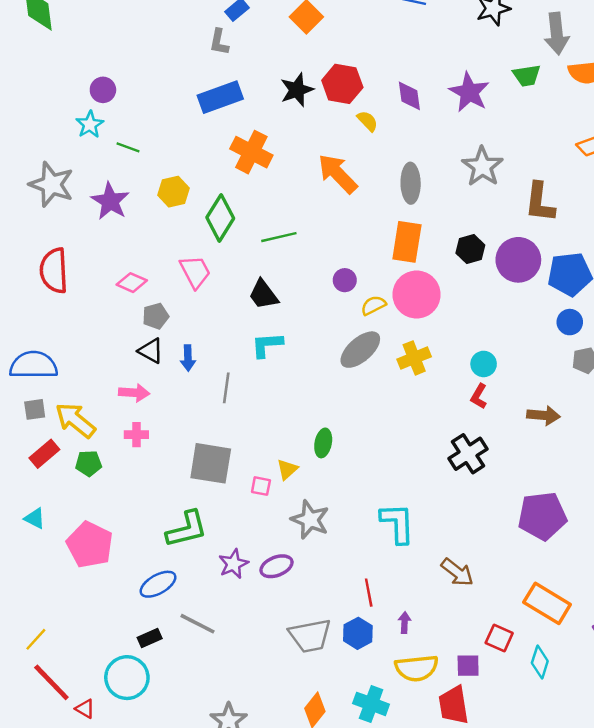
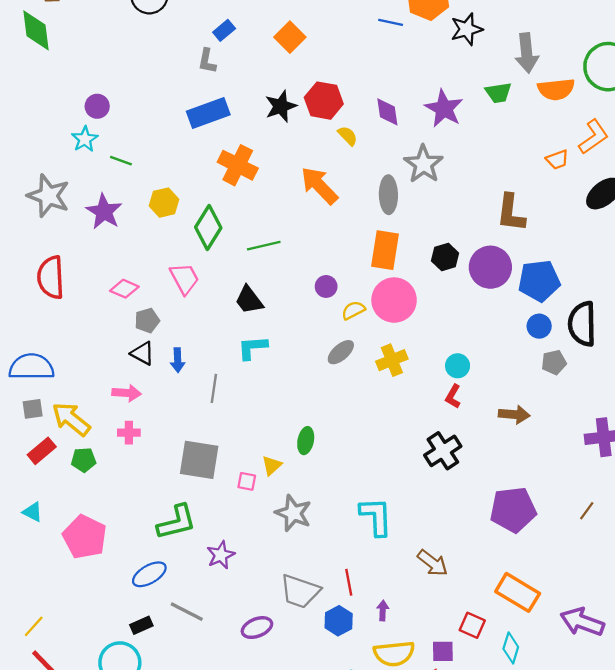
gray star: (482, 166) -> (424, 164), moved
gray ellipse: (360, 350) -> (341, 352), size x0.7
purple ellipse: (277, 566) -> (257, 628), moved
gray trapezoid: (310, 636) -> (300, 591), moved, turned 30

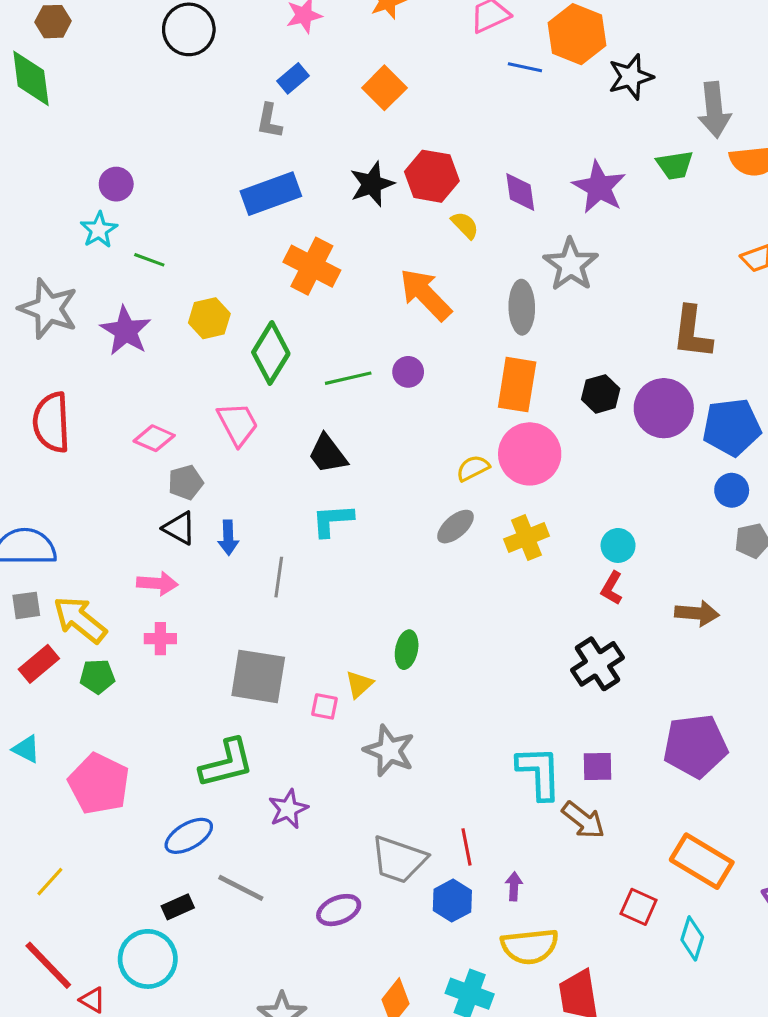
purple circle: (326, 286) -> (408, 372), moved
cyan L-shape: (376, 516) -> (539, 773), moved
yellow line: (34, 626) -> (50, 882), moved
purple square: (443, 651) -> (598, 766), moved

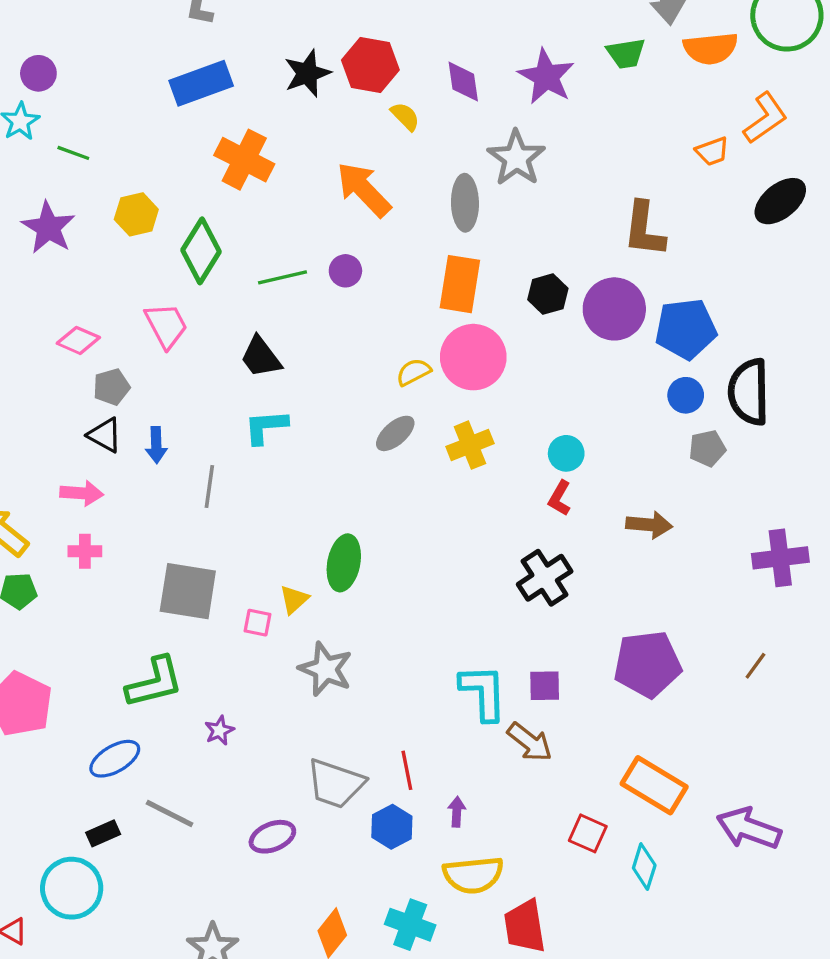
green ellipse: (407, 650) -> (344, 563), size x1.4
purple star: (288, 809) -> (219, 730), size x0.7

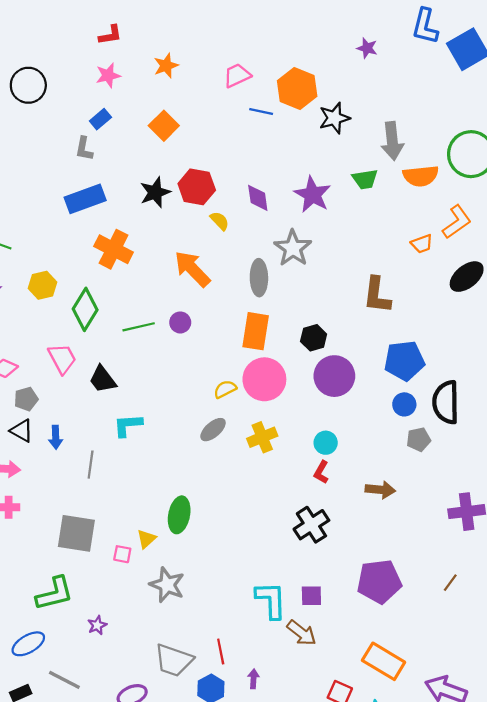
purple circle: (614, 309) -> (334, 376), moved
black trapezoid: (261, 357) -> (103, 379), moved

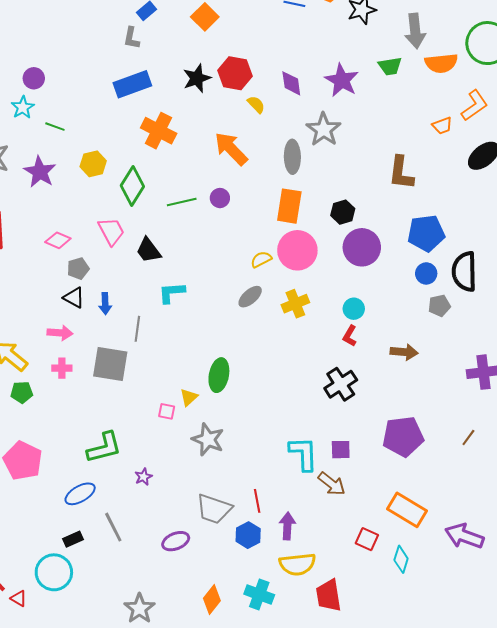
gray square: (76, 533) -> (110, 364), moved
purple arrow: (253, 679) -> (287, 526), size x1.5
gray line: (64, 680) -> (113, 527), turned 36

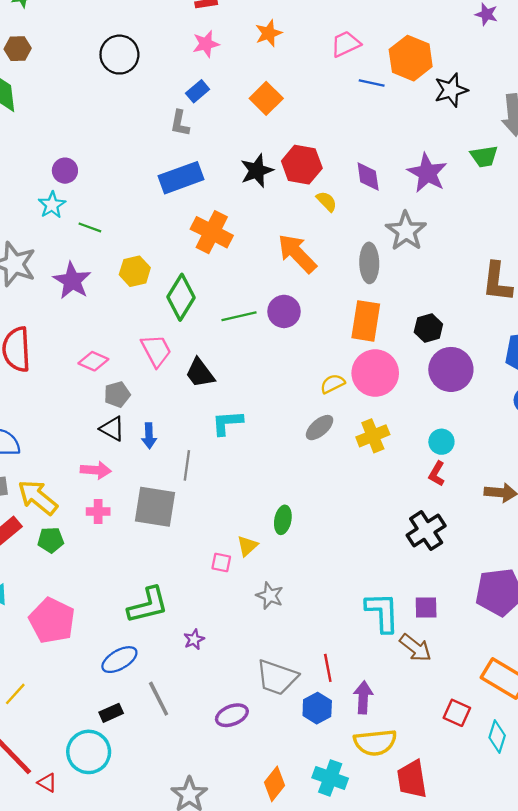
purple circle: (220, 198) -> (284, 311), size x1.4
green ellipse: (219, 375) -> (283, 520), size x0.7
gray star: (208, 440) -> (270, 596), size x0.7

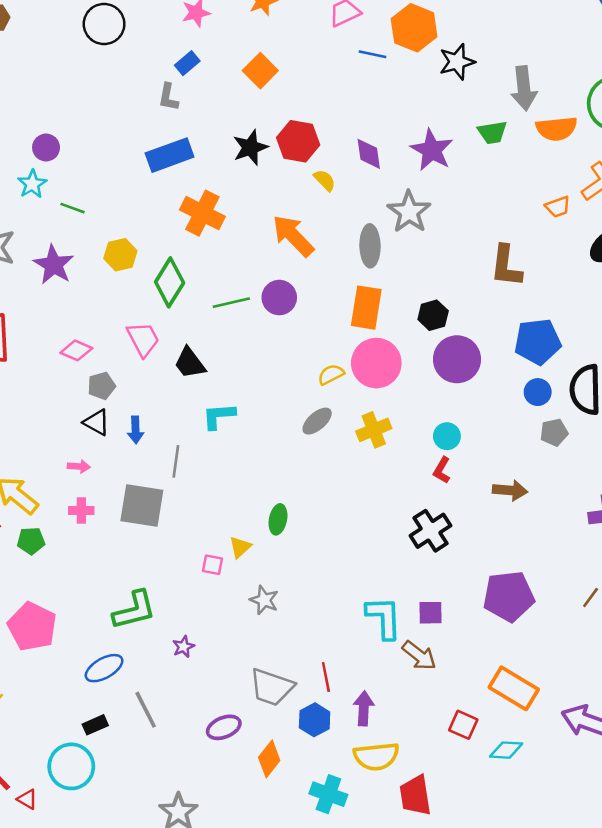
pink arrow: (96, 470) -> (79, 466), size x0.7
cyan diamond: (497, 737) -> (506, 750), turned 76
orange diamond: (275, 784) -> (269, 759), moved

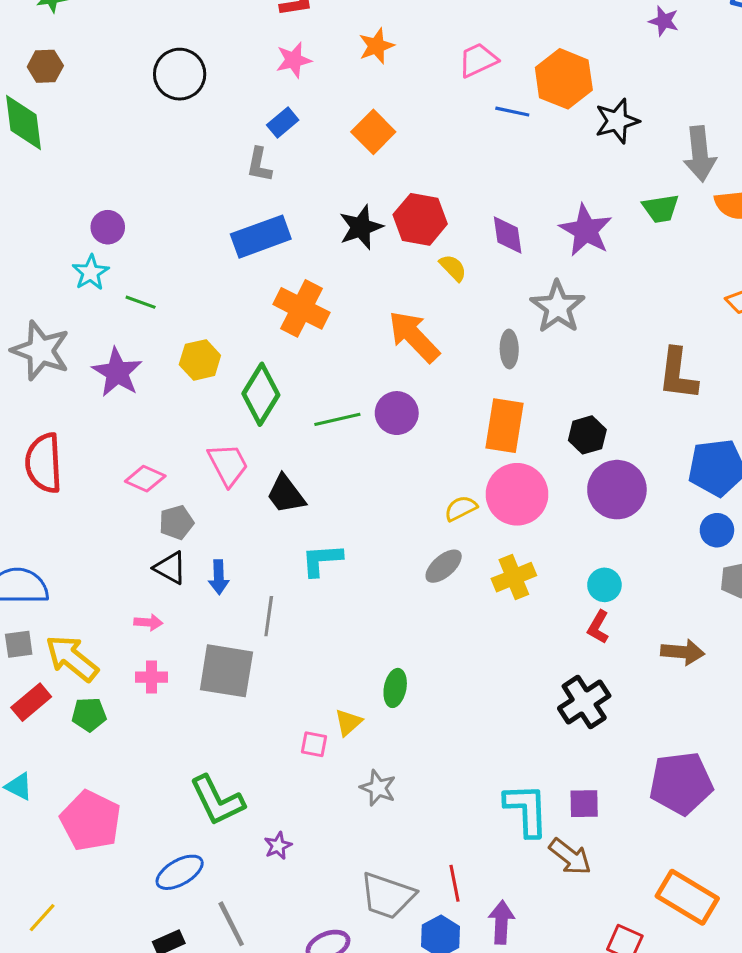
gray ellipse: (370, 246) -> (509, 349), size x0.7
green L-shape: (134, 610) -> (217, 800), turned 78

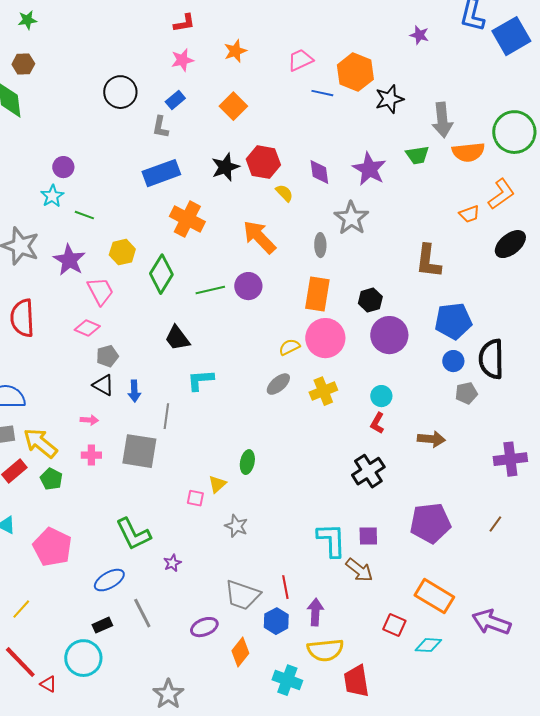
black circle: (180, 74) -> (120, 92), moved
pink trapezoid: (228, 465) -> (100, 291), moved
green pentagon: (89, 715) -> (51, 479), turned 30

